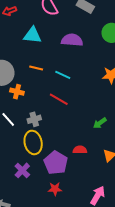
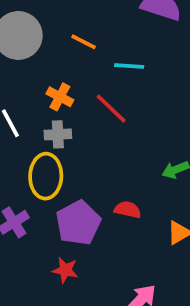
cyan line: (63, 75) -> (129, 66), turned -35
orange cross: (17, 92) -> (60, 97), moved

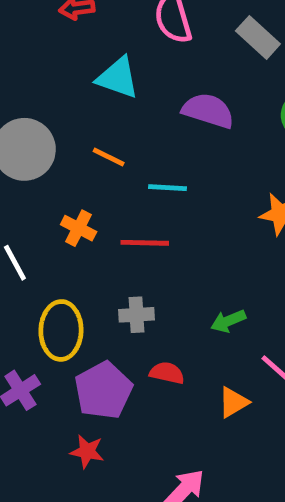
red line: (111, 109) -> (145, 243), turned -42
gray cross: (58, 134) -> (136, 315), moved

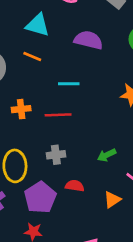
orange line: (109, 157) -> (32, 57), moved
orange cross: (79, 228) -> (21, 109), turned -30

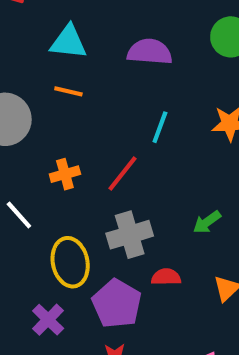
cyan line: (69, 84) -> (160, 127), moved, turned -60
red line: (58, 115) -> (123, 173), turned -40
gray cross: (56, 155) -> (130, 235), size x1.5

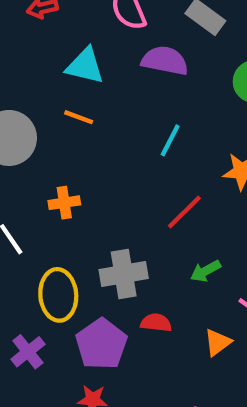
purple semicircle: (150, 52) -> (165, 61), moved
cyan line: (160, 127) -> (170, 140), moved
red line: (123, 173) -> (184, 212), moved

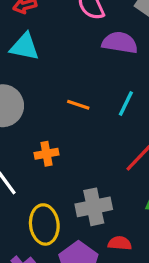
cyan triangle: (85, 66) -> (24, 47), moved
orange line: (79, 117) -> (78, 105), moved

